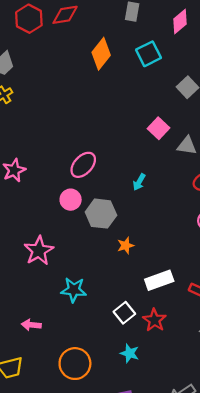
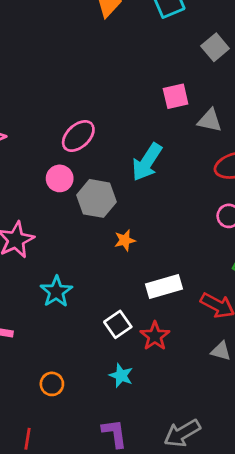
pink square: (159, 128) -> (176, 96), turned 30
cyan arrow: (139, 182) -> (147, 162), size x1.8
cyan star: (74, 290) -> (56, 292), turned 30
orange circle: (75, 364) -> (52, 384), size x0.6

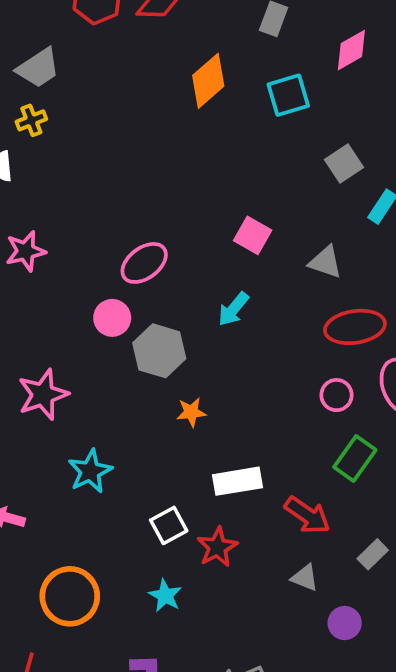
pink square: (176, 96) -> (253, 235), moved, turned 36
cyan arrow: (147, 162) -> (233, 309), size x0.7
orange circle: (52, 384) -> (70, 596), size x1.8

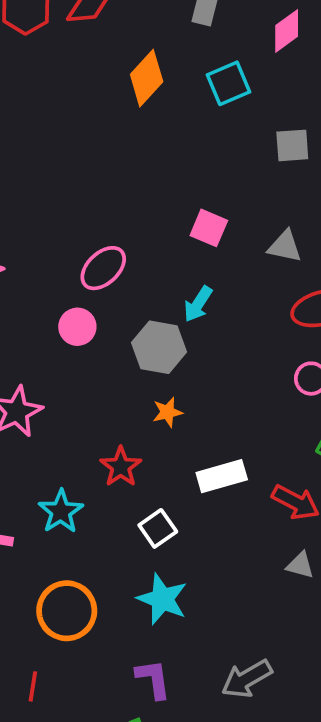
gray square: (344, 163) -> (292, 145), turned 36
gray hexagon: (159, 351) -> (159, 347), moved
cyan star: (90, 471) -> (61, 511), moved
red star: (217, 547) -> (121, 467), moved
cyan star: (165, 596) -> (162, 599), size x1.5

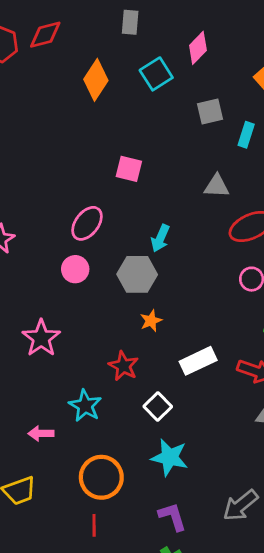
pink diamond: (287, 31) -> (198, 48), moved
pink square: (209, 228) -> (129, 169), moved
red line: (33, 686) -> (94, 525), moved

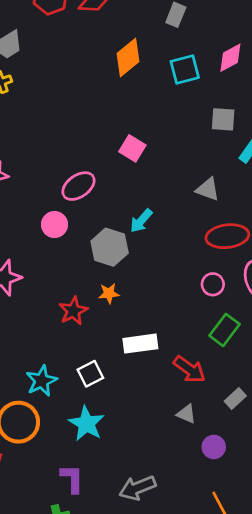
red star: (123, 366) -> (73, 311), moved
cyan star: (85, 406) -> (41, 381), moved

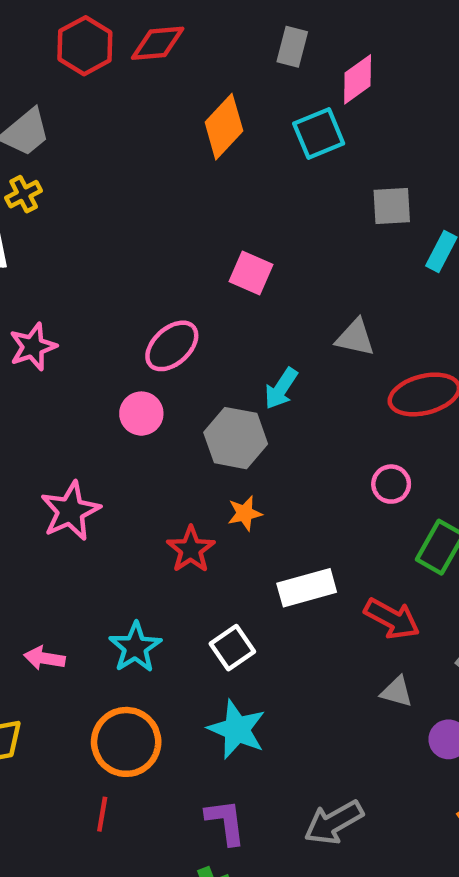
pink diamond: (230, 58) -> (358, 79), moved
gray triangle: (208, 189) -> (355, 337), moved
pink circle: (213, 284) -> (391, 484), moved
cyan star: (41, 381) -> (135, 647), moved

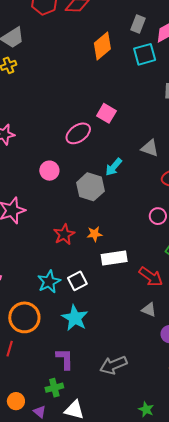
gray rectangle: (292, 47) -> (138, 24), moved
pink ellipse: (172, 346) -> (78, 133), moved
orange star: (245, 513) -> (95, 234), moved
cyan star: (135, 647) -> (49, 282), moved

